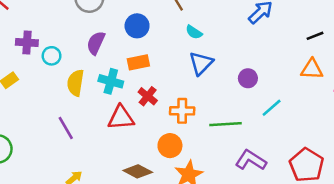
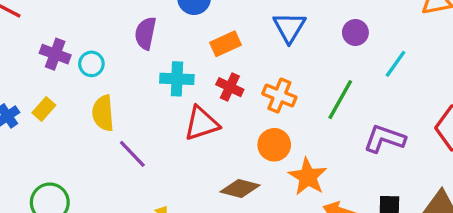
purple cross: (27, 43) -> (55, 54), turned 30
orange rectangle: (138, 62) -> (225, 44), moved
yellow semicircle: (76, 83) -> (103, 113), moved
orange cross: (182, 111) -> (279, 96), turned 35
green line: (225, 124) -> (340, 100), turned -44

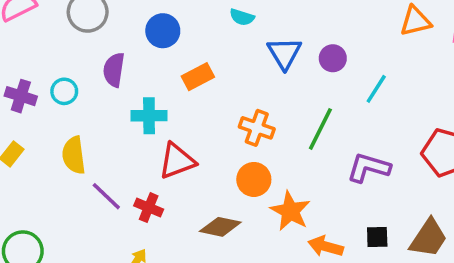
blue triangle: (289, 27) -> (284, 53), moved
cyan circle: (91, 64) -> (64, 91), moved
red cross: (230, 87) -> (149, 208), moved

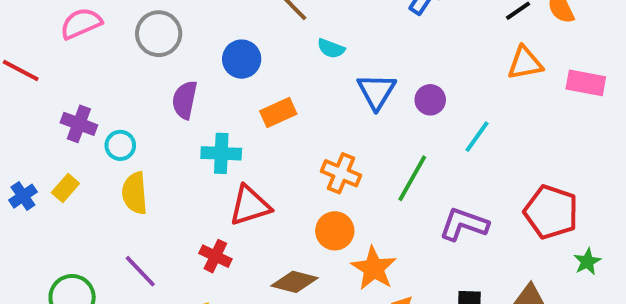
cyan circle: (64, 91) -> (120, 145), moved
purple line: (106, 196) -> (140, 271), moved

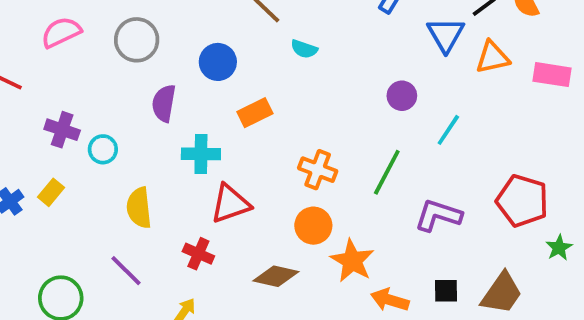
blue triangle: (376, 91) -> (446, 35), moved
yellow semicircle: (135, 193) -> (139, 208), moved

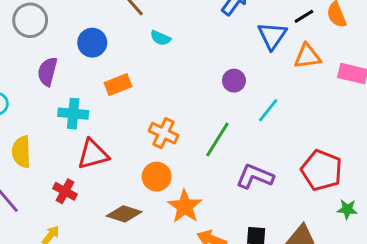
green star: (559, 248) -> (347, 209), turned 30

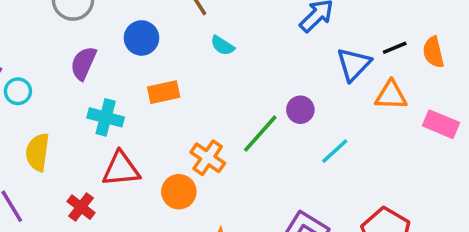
green line: (217, 139) -> (260, 134), moved
orange circle: (157, 177) -> (179, 192), moved

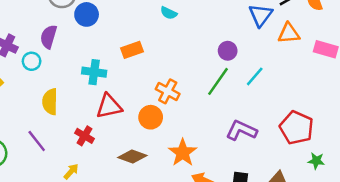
blue circle: (141, 38) -> (87, 14), moved
purple semicircle: (83, 63) -> (49, 37), moved
green line: (260, 134) -> (218, 81), moved

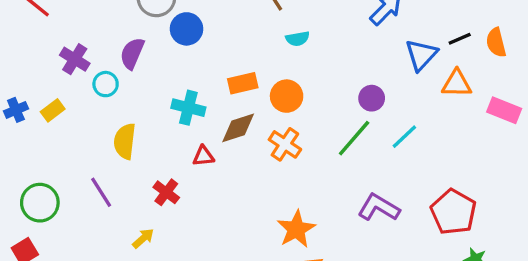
cyan semicircle: (169, 13) -> (298, 39), turned -42
red triangle: (109, 106) -> (203, 156), size x0.6
orange circle: (151, 117) -> (287, 96), moved
brown diamond: (132, 157) -> (238, 128), moved, turned -44

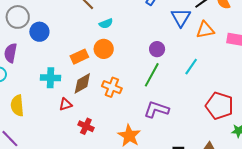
orange circle: (287, 96) -> (104, 49), moved
cyan line: (404, 137) -> (191, 67), moved
red cross: (166, 192) -> (86, 126), moved
purple L-shape: (379, 208) -> (157, 110), moved

